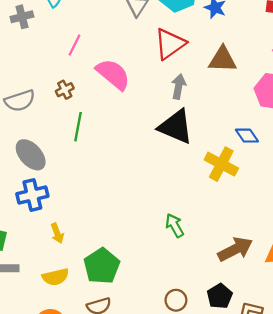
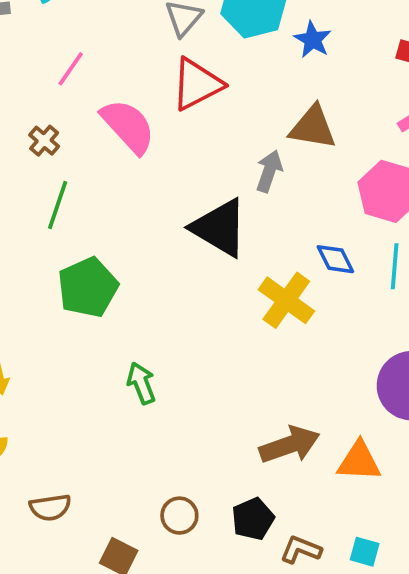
red triangle: (170, 44) -> (197, 84), moved
gray arrow: (179, 87) -> (269, 171), moved
brown cross: (65, 90) -> (44, 141), turned -30
green arrow: (175, 226) -> (141, 383), moved
green pentagon: (102, 266) -> (88, 287), moved

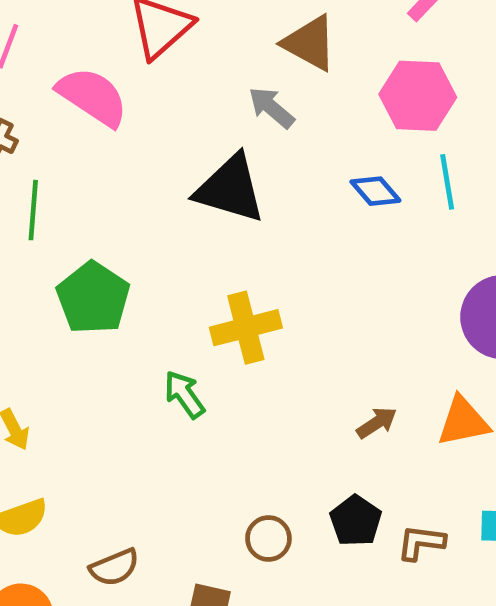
brown triangle: (313, 127) -> (310, 43), turned 33
gray arrow: (269, 171) -> (271, 108), turned -54
yellow cross: (286, 300) -> (246, 328), moved, turned -36
brown arrow: (290, 445) -> (377, 423), size x0.6

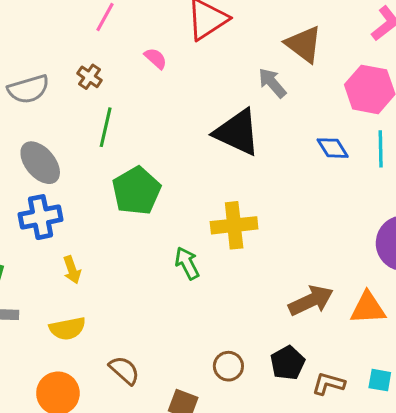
pink semicircle: (93, 97) -> (156, 58), size x0.5
brown arrow: (377, 423) -> (311, 301), size x1.6
brown semicircle: (114, 567) -> (124, 370), turned -124

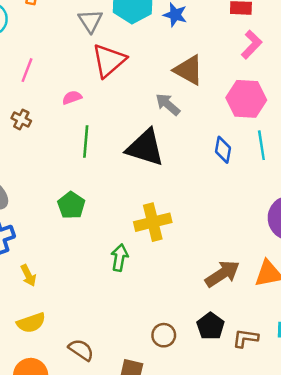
pink semicircle: (156, 58) -> (72, 98), turned -54
green line: (106, 127) -> (86, 141), moved
blue diamond: (333, 148) -> (223, 150), turned 50
green pentagon: (136, 191) -> (71, 205), size x0.7
green arrow: (187, 263) -> (119, 258), turned 45

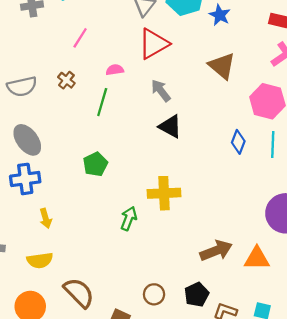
gray arrow: (168, 104) -> (161, 91), moved
green line: (86, 141) -> (102, 102), moved
black triangle: (145, 148) -> (170, 126), size x0.7
brown semicircle: (81, 350) -> (79, 293), size x1.4

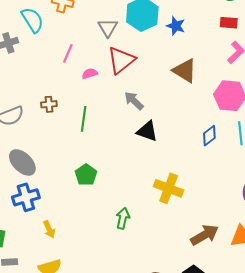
pink line: (80, 38) -> (68, 53), moved
pink semicircle: (115, 70) -> (90, 74), moved
brown cross: (66, 80) -> (49, 104), turned -35
blue diamond: (238, 142) -> (209, 136), turned 40
yellow cross: (164, 193) -> (169, 188), moved, turned 32

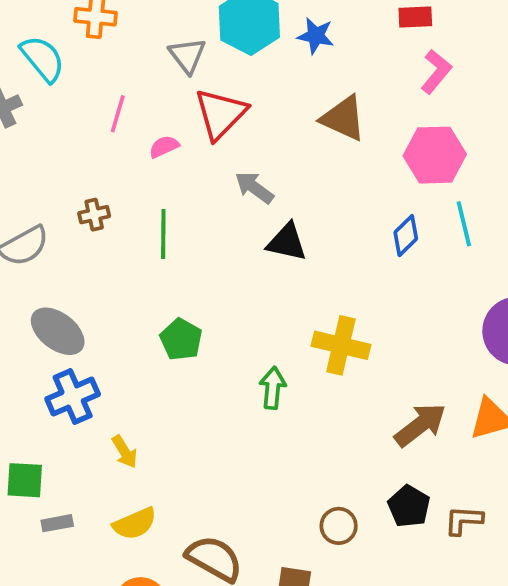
green arrow: (123, 218) -> (273, 388), moved

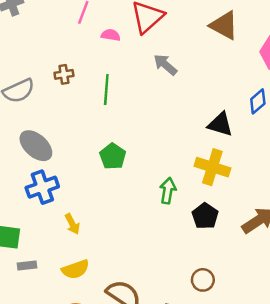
pink semicircle: (164, 147) -> (111, 35), turned 30
black triangle: (287, 242) -> (220, 124), moved
black pentagon: (409, 506) -> (205, 216), moved

